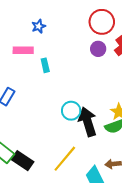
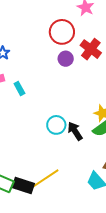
black arrow: (88, 122) -> (75, 131), size x0.7
yellow line: (65, 159) -> (46, 178), moved, turned 32

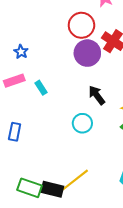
purple circle: (66, 59) -> (87, 53), size x1.6
black arrow: (75, 131) -> (97, 95), moved

